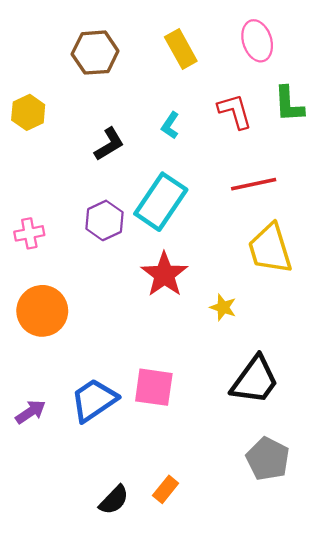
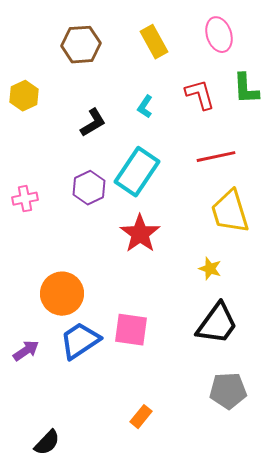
yellow star: (223, 307) -> (210, 269), moved
orange circle: (42, 311) -> (62, 294), moved
gray pentagon: (268, 459) -> (228, 391), turned -30
black semicircle: (114, 500) -> (47, 443), moved

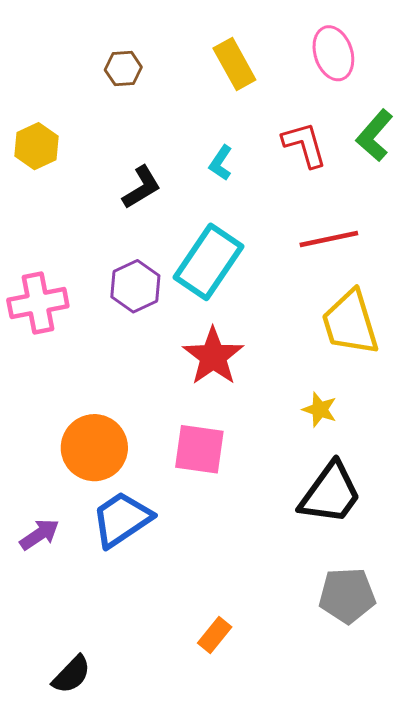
brown hexagon: (81, 45) -> (123, 68), size x0.6
green L-shape: (246, 89) -> (375, 135), turned 44
pink cross: (25, 199) -> (38, 303), size x1.5
pink square: (131, 330) -> (199, 449), moved

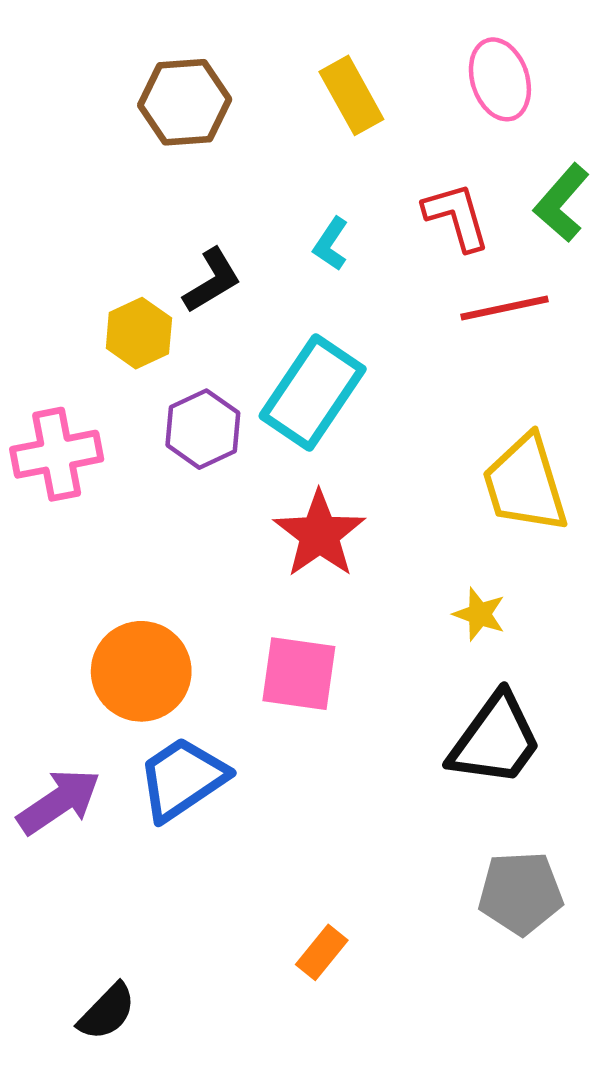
brown hexagon: (123, 68) -> (185, 102), size x1.6
yellow hexagon: (36, 146) -> (139, 333), moved
red line: (329, 239) -> (505, 308), moved
purple arrow: (40, 534) -> (59, 802), size x1.4

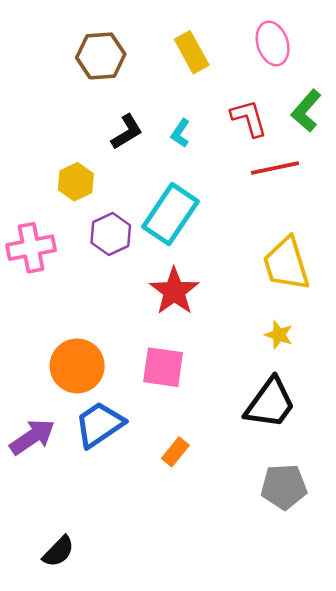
black L-shape: (212, 281) -> (127, 132), moved
yellow star: (479, 614) -> (279, 335), moved
orange rectangle: (322, 952) -> (175, 452), moved

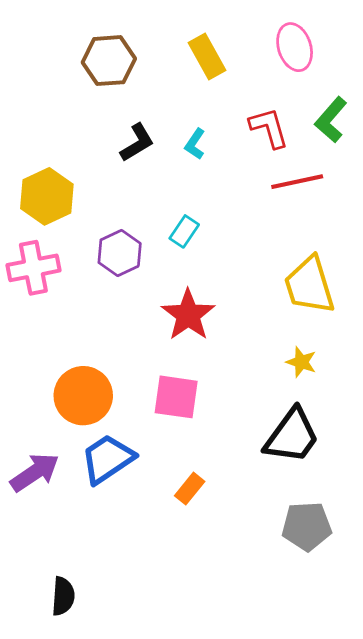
yellow hexagon: (76, 182) -> (47, 196), moved, size x1.4
cyan rectangle: (170, 214) -> (184, 231), size x0.5
black semicircle: (58, 551) -> (63, 596), turned -40

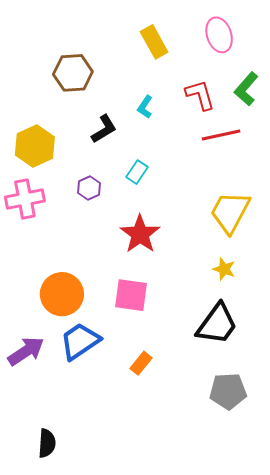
brown hexagon: (109, 61) -> (73, 73), moved
black L-shape: (137, 143) -> (104, 129), moved
purple hexagon: (120, 253) -> (89, 188), size x0.7
yellow trapezoid: (309, 285) -> (230, 212), turned 45

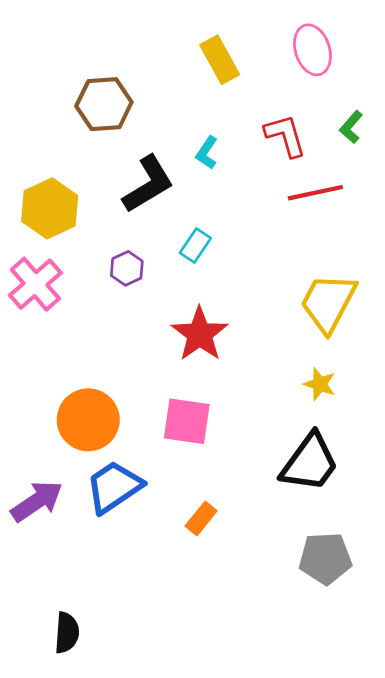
green L-shape: (246, 89) -> (351, 127), size x0.7
black L-shape: (104, 129) -> (148, 184), size x1.4
pink cross: (25, 199) -> (35, 284), turned -30

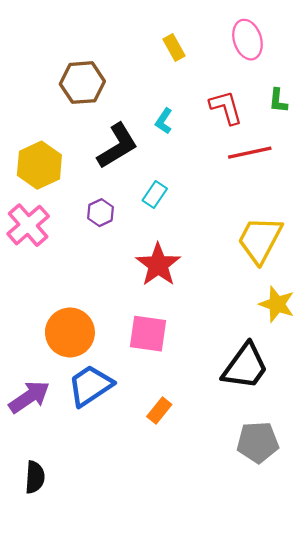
yellow rectangle: (220, 60) -> (174, 47), size x0.7
green L-shape: (351, 127) -> (278, 101), turned -35
yellow star: (320, 384) -> (277, 304), moved, size x1.4
black semicircle: (67, 633) -> (35, 477), moved

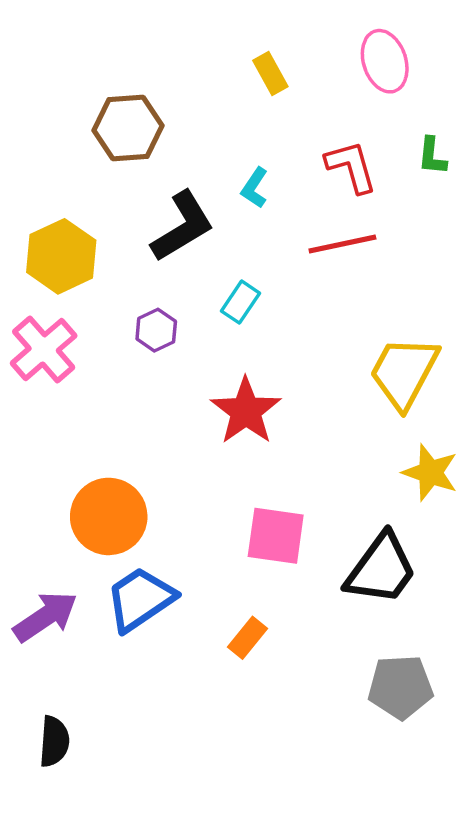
red line: (250, 153) -> (342, 244), moved
pink square: (148, 334) -> (276, 536), moved

